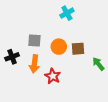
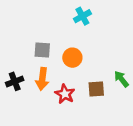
brown square: (78, 49) -> (96, 89), moved
black cross: (12, 57) -> (15, 81), moved

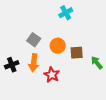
gray square: (42, 50) -> (34, 40), turned 32
brown square: (96, 89) -> (77, 53), moved

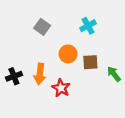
cyan cross: (66, 13) -> (88, 26), moved
gray square: (34, 40) -> (42, 27), moved

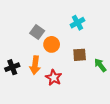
gray square: (42, 27) -> (37, 32), moved
orange circle: (68, 54) -> (52, 44), moved

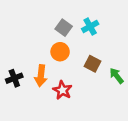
gray square: (37, 32) -> (64, 28), moved
brown square: (80, 55) -> (93, 64), turned 32

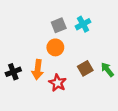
gray square: (64, 28) -> (59, 25), turned 32
brown square: (93, 64) -> (85, 68), moved, turned 32

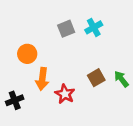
orange circle: (55, 47) -> (27, 54), moved
black cross: (13, 72) -> (15, 100), moved

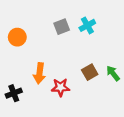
orange circle: (27, 54) -> (17, 37), moved
red star: (65, 94) -> (60, 87), turned -30

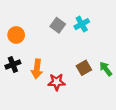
gray square: (62, 27) -> (58, 25), turned -32
black cross: (14, 93) -> (13, 64), moved

